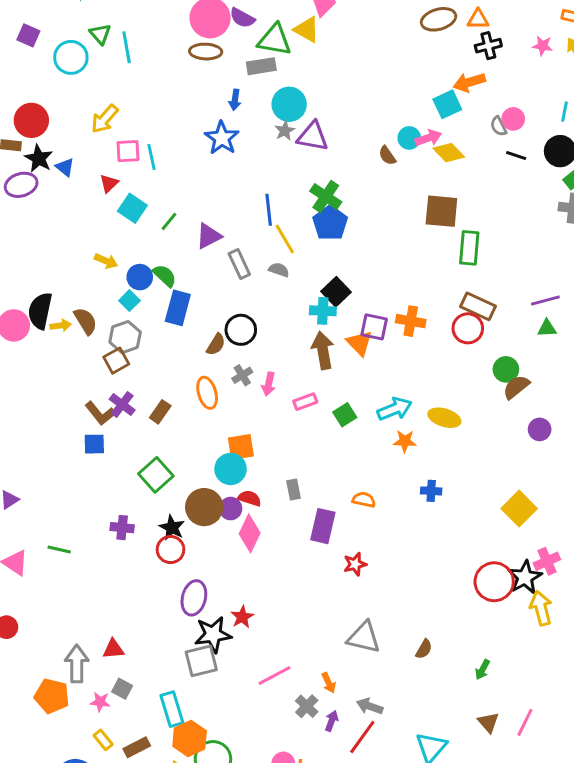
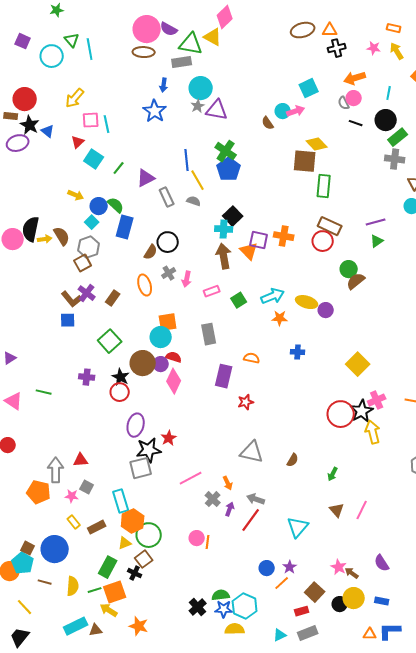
orange arrow: (469, 82) -> (355, 78), moved
yellow diamond: (449, 153) -> (317, 144), moved
green triangle: (547, 328) -> (377, 241), turned -32
purple circle: (540, 429) -> (326, 310), moved
gray rectangle: (294, 489) -> (209, 334), moved, size x1.5

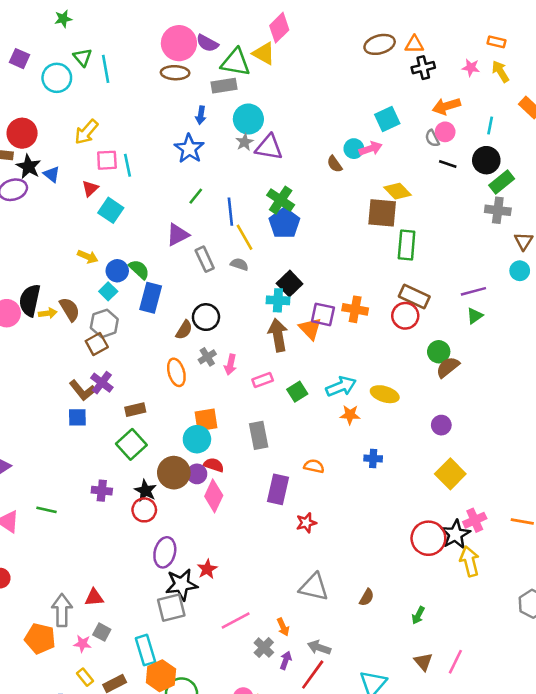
green line: (119, 168) -> (196, 196), moved
brown rectangle: (113, 298) -> (135, 410), moved, turned 42
purple circle: (326, 310) -> (441, 425), moved

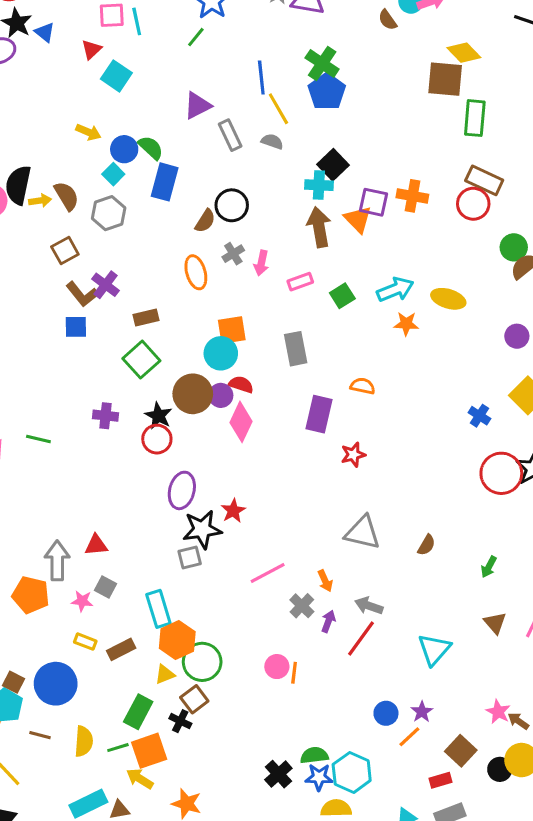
green line: (196, 196) -> (196, 37), moved
brown square: (97, 344) -> (65, 250), moved
blue cross: (373, 458) -> (479, 416), moved, turned 30
gray square: (171, 608) -> (190, 557), size x0.7
yellow rectangle: (85, 677) -> (85, 642), turned -30

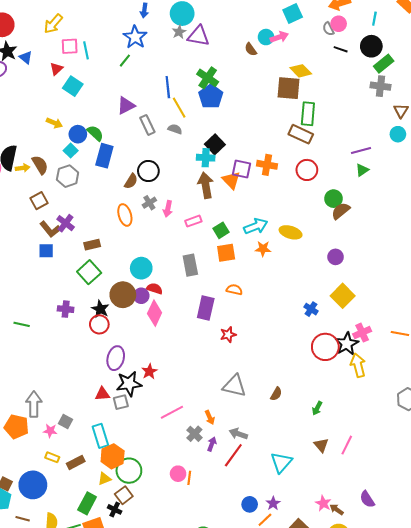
brown rectangle: (484, 180) -> (301, 134), moved
orange square: (232, 330) -> (226, 253), moved
red triangle: (96, 545) -> (102, 394), moved

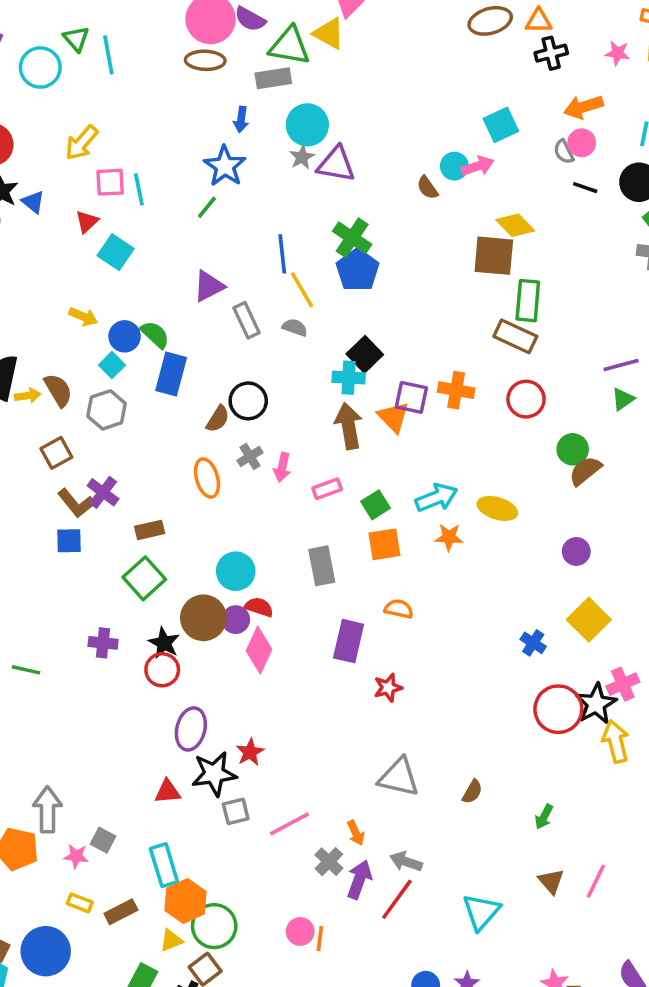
gray square: (121, 402) -> (236, 811), moved
purple arrow: (212, 444) -> (359, 879), size x1.5

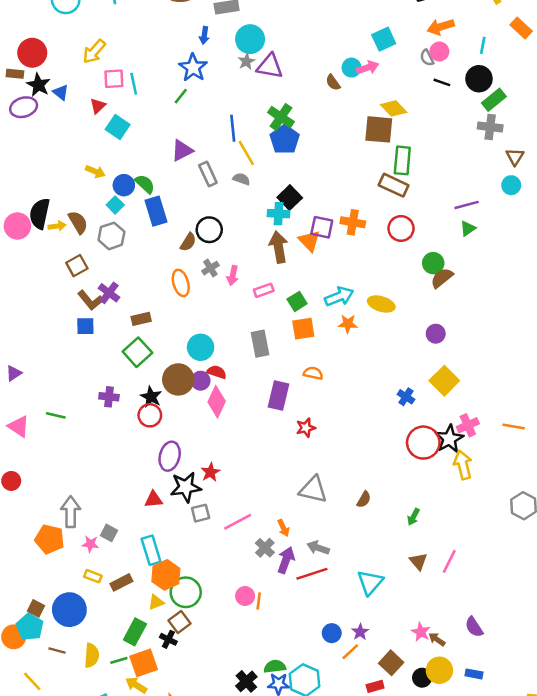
blue rectangle: (171, 374) -> (156, 211), turned -32
red line: (397, 899) -> (312, 574), turned 36

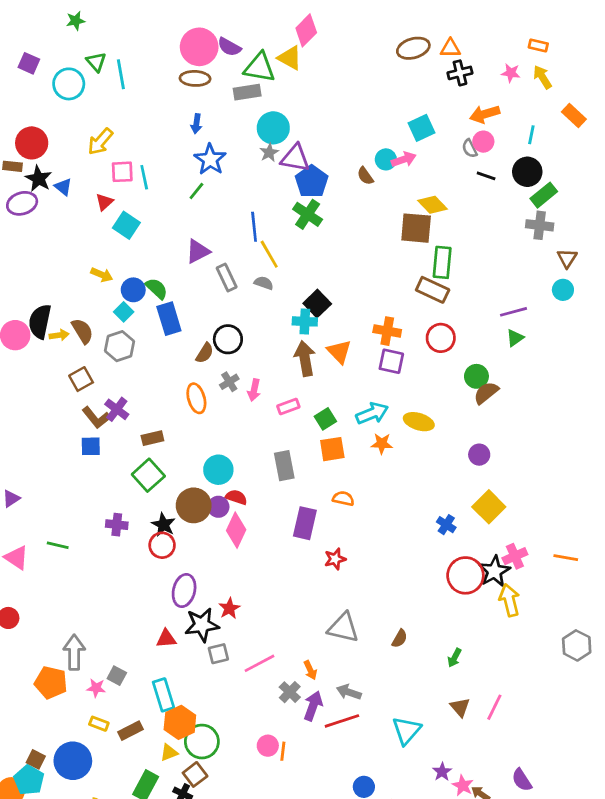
blue arrow: (204, 35) -> (196, 124), moved
blue pentagon: (285, 139) -> (312, 181), moved
purple square: (322, 227) -> (391, 361), moved
purple star: (360, 632) -> (442, 772), moved

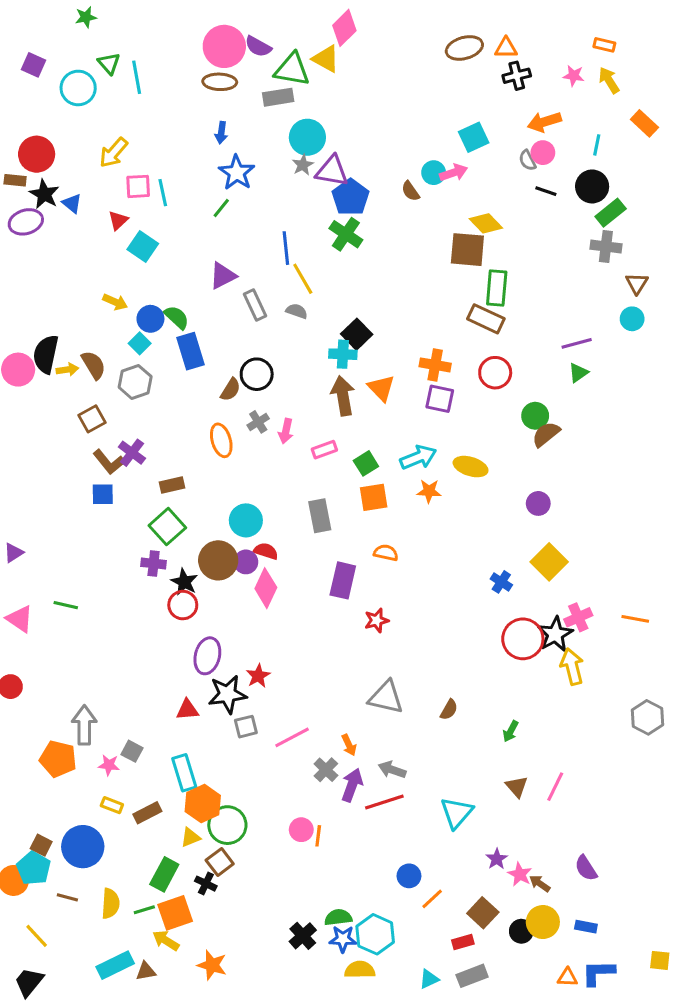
purple cross: (117, 525) -> (154, 563), moved

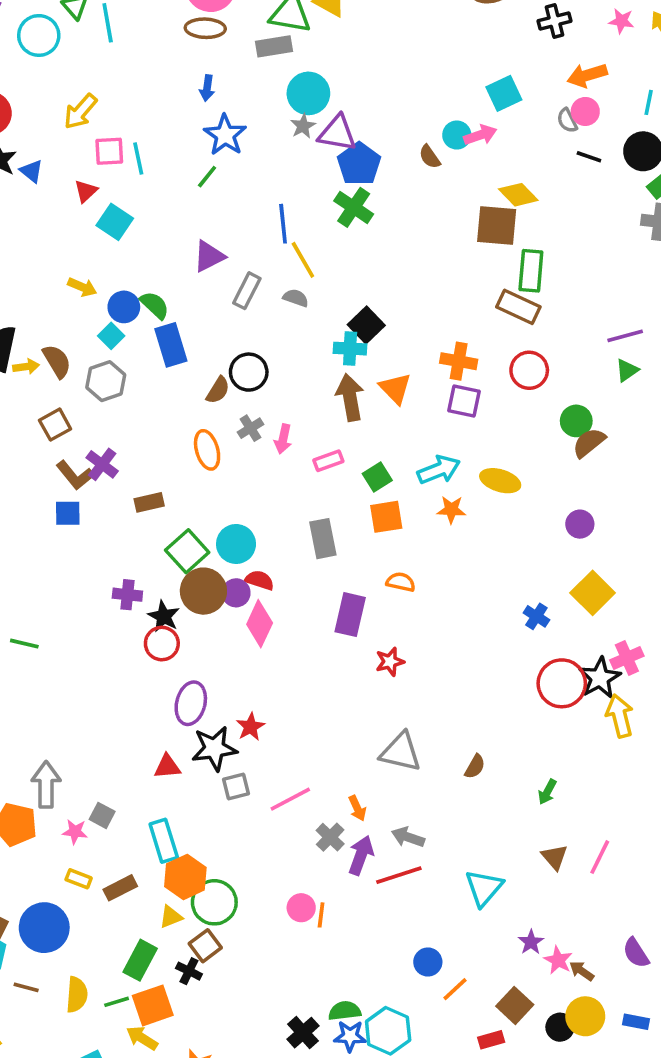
gray rectangle: (255, 305) -> (247, 291), turned 52
green square: (167, 527) -> (187, 551), moved

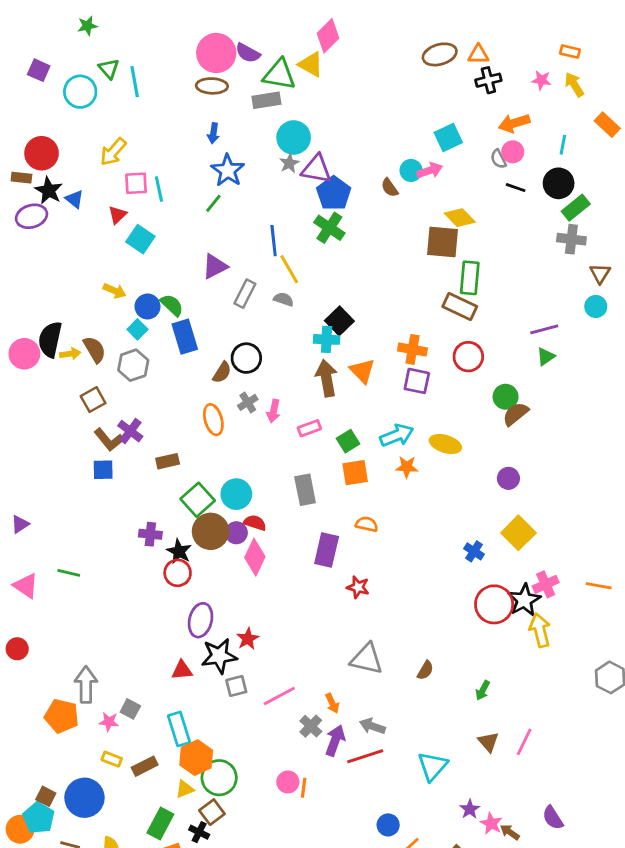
red star: (390, 662) -> (358, 587), turned 30

